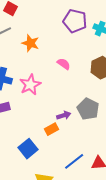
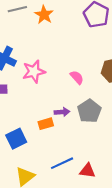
orange star: (30, 43) -> (44, 15), moved
pink semicircle: (64, 64) -> (77, 77), moved

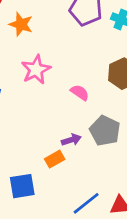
pink star: (34, 72) -> (36, 70), moved
blue square: (16, 139) -> (22, 186), turned 30

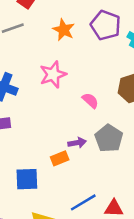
orange star: (21, 24) -> (64, 30), moved

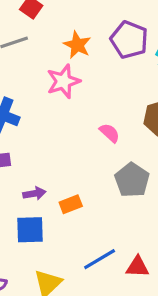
pink star: (53, 74) -> (63, 81), moved
purple arrow: (77, 143) -> (34, 193), moved

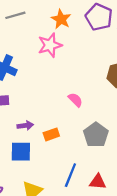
pink semicircle: (110, 133) -> (75, 100), moved
gray pentagon: (132, 180) -> (96, 135), moved
blue line: (100, 259) -> (70, 175), turned -40

